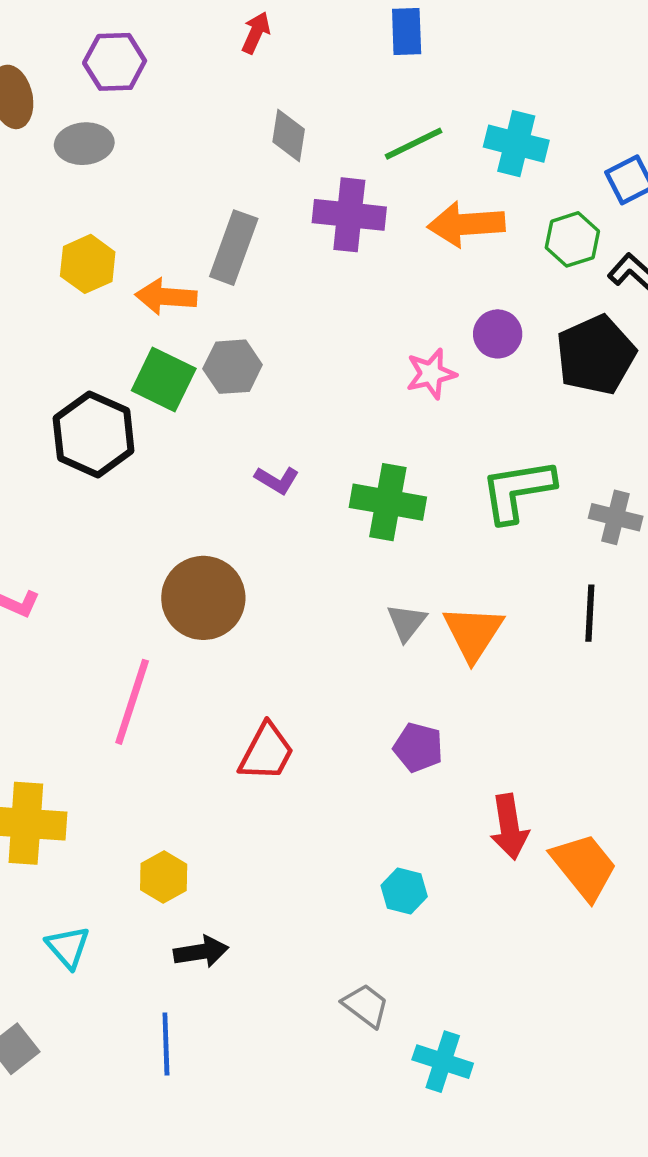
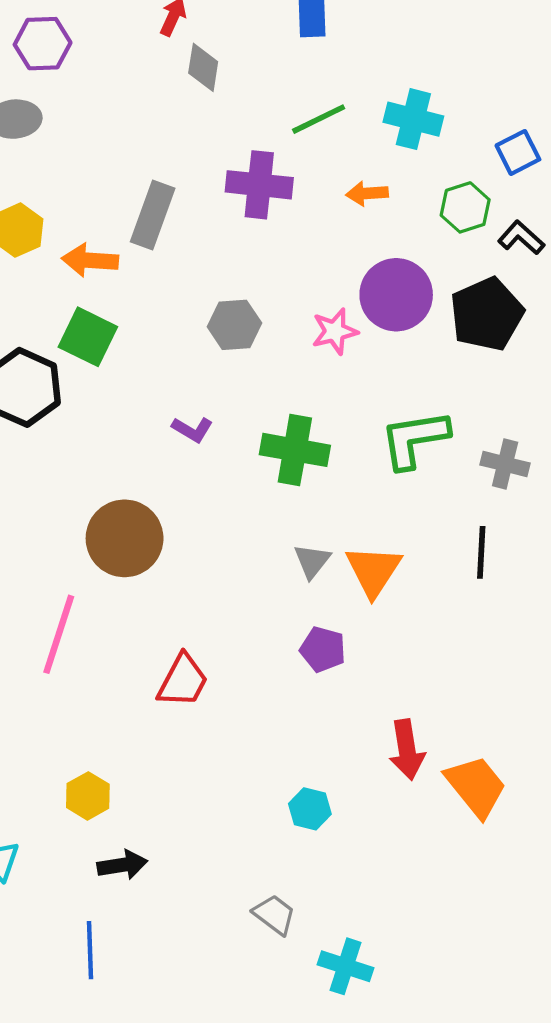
gray diamond: (289, 135) -> (203, 67), moved
orange arrow: (466, 224) -> (367, 193), size x0.6
purple circle: (498, 334) -> (396, 295), size x1.6
gray hexagon: (233, 367) -> (234, 325), moved
purple pentagon: (418, 747) -> (323, 649), moved

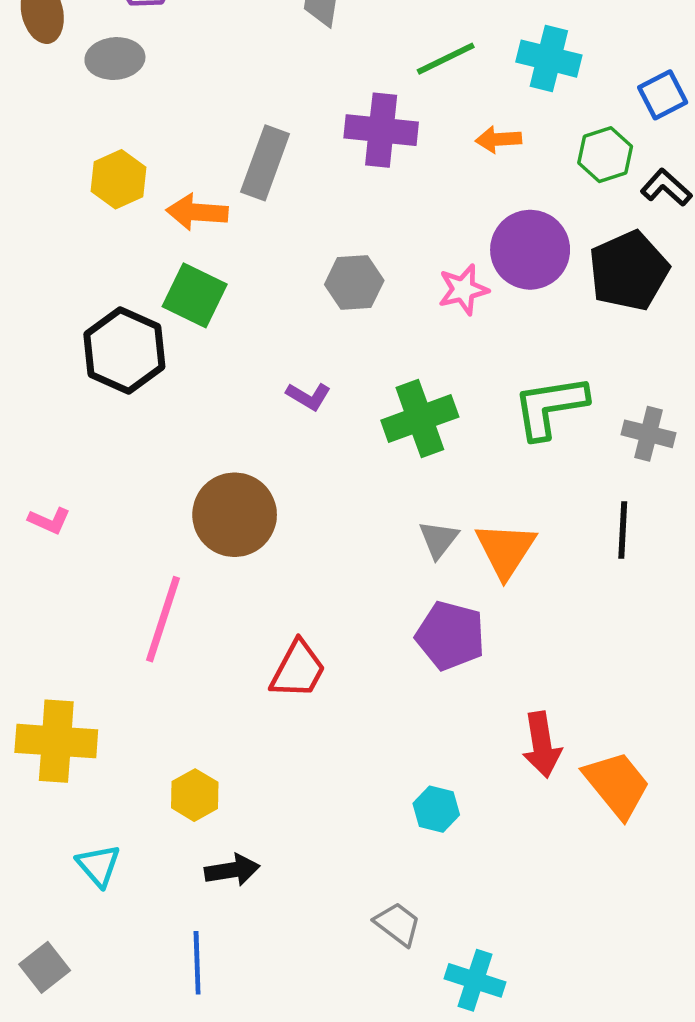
green cross: (295, 450) -> (420, 419), turned -30
purple pentagon: (323, 649) -> (450, 636), size x1.4

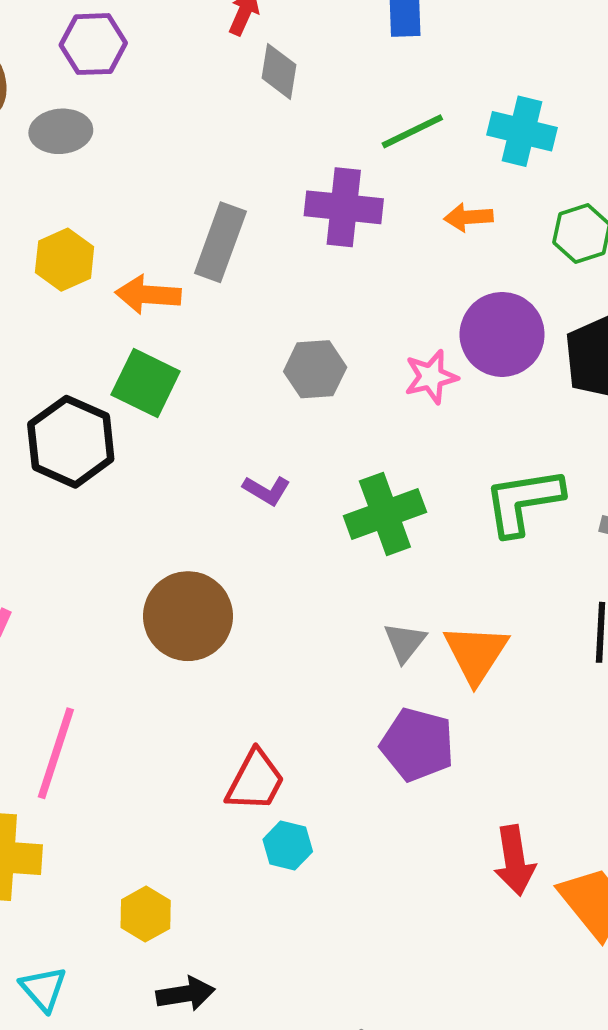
pink line: (163, 619) -> (56, 753), moved
cyan hexagon: (436, 809) -> (288, 845), moved

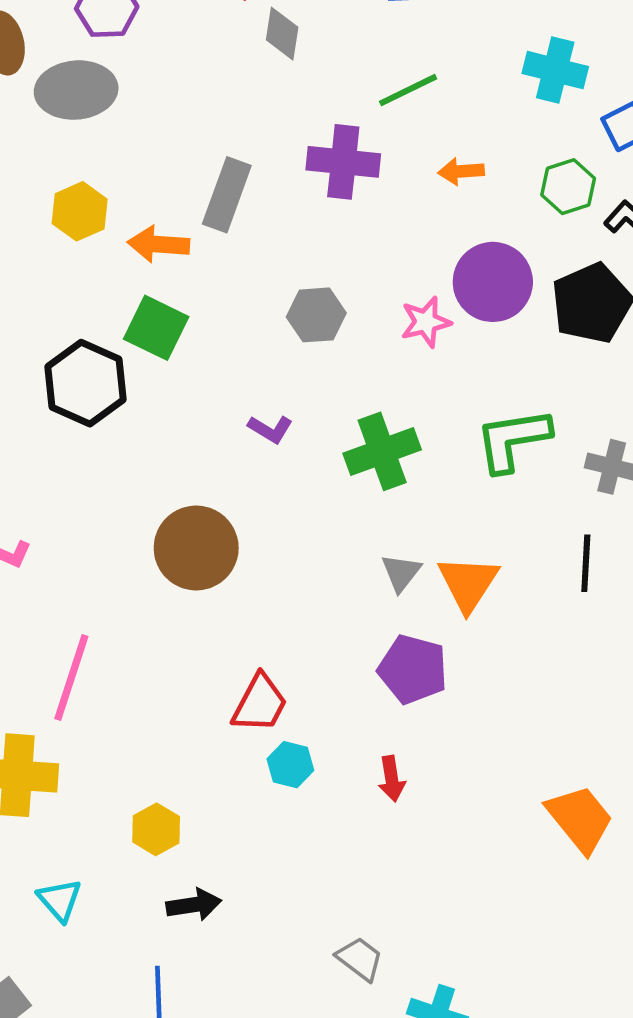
gray ellipse: (61, 131) -> (76, 90), size x1.4
cyan cross: (522, 131) -> (555, 70), moved
red arrow: (515, 860) -> (392, 779), moved, size x0.7

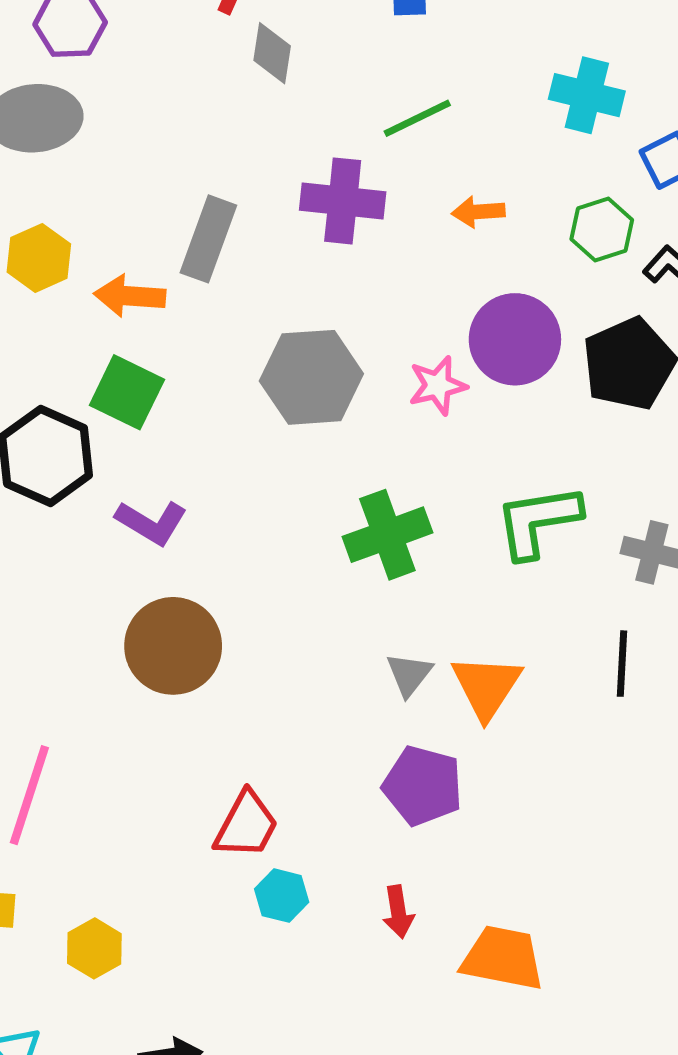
gray hexagon: (316, 315) -> (311, 377), size x1.5
purple L-shape: (270, 429) -> (151, 522), moved, size x1.4
orange trapezoid: (580, 819) -> (503, 958), moved, turned -40
yellow hexagon: (156, 829) -> (94, 948), moved

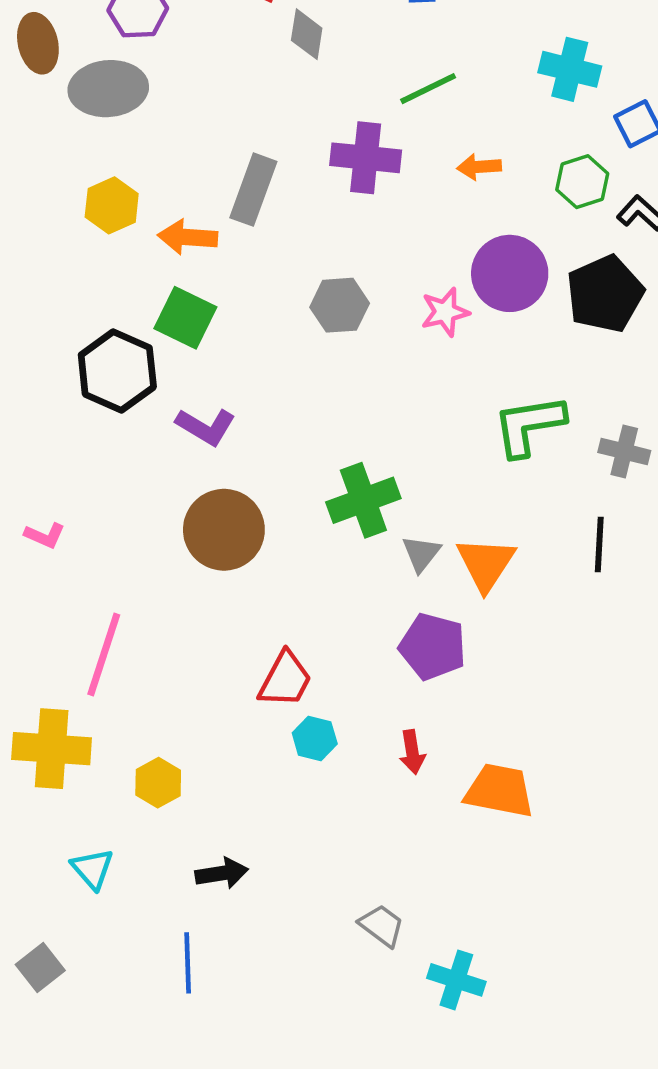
gray hexagon: (311, 377) -> (340, 305), size x0.7
green cross: (387, 535) -> (363, 500), moved

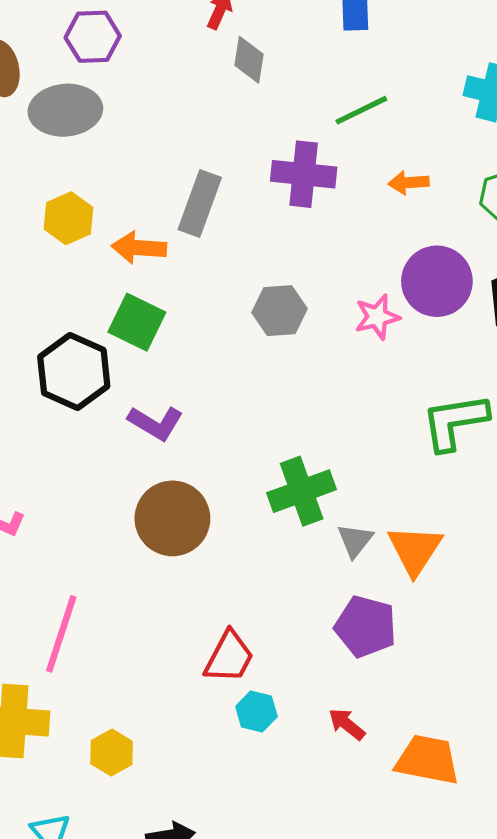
red arrow: (412, 752) -> (347, 724), turned 138

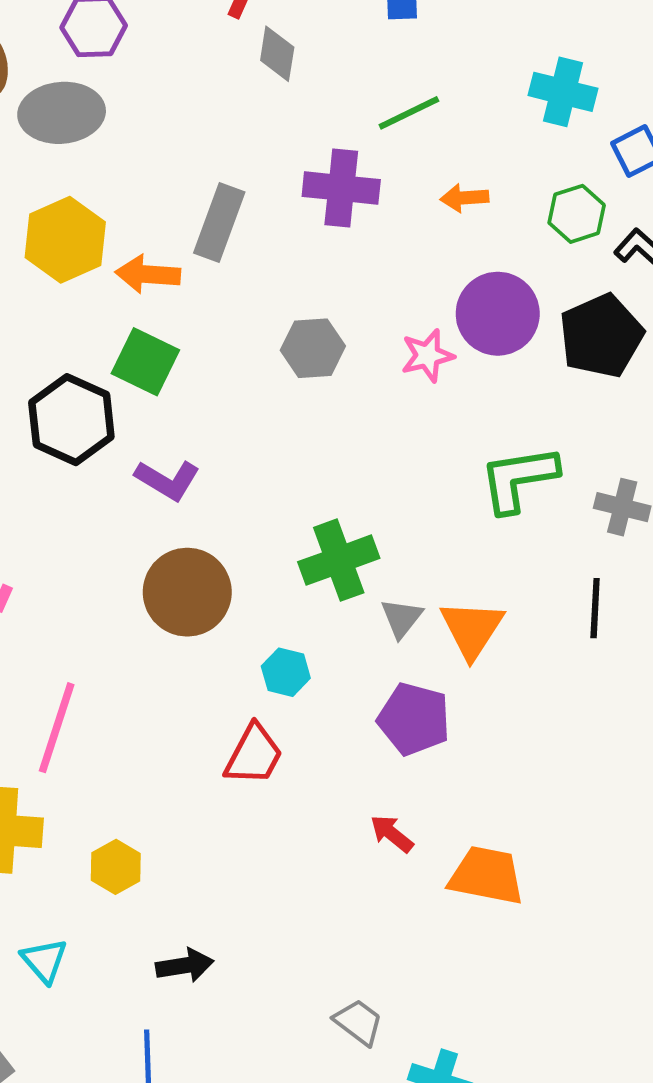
yellow hexagon: (69, 218) -> (65, 240), size x1.4
cyan hexagon: (256, 712) -> (286, 672), moved

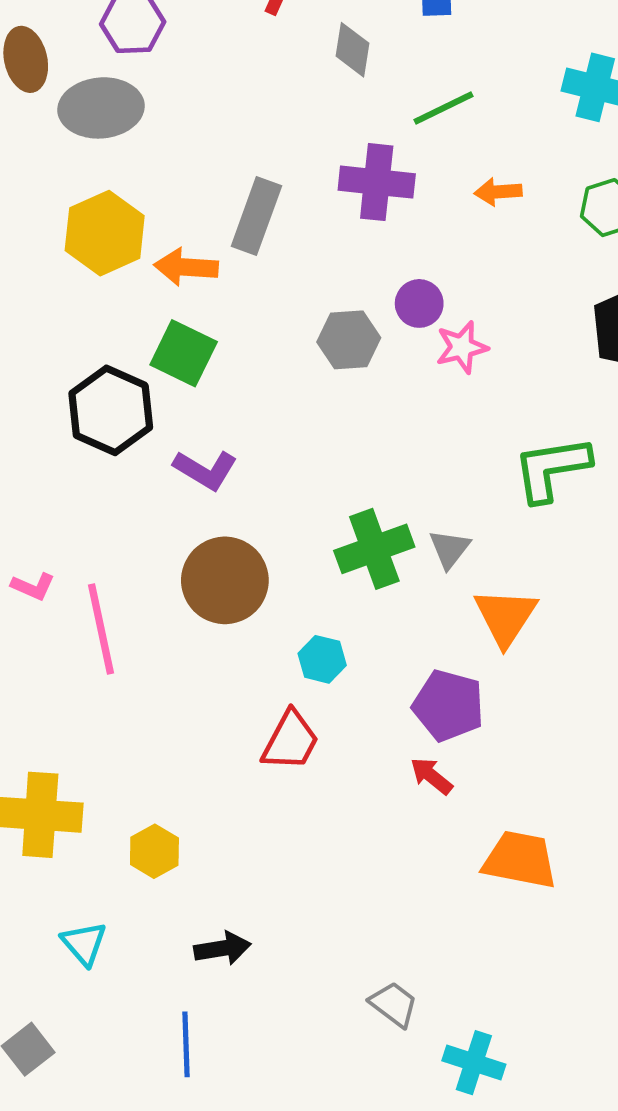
gray diamond: (277, 54) -> (352, 50), moved
purple circle: (498, 314) -> (419, 303), moved, size x0.6
gray triangle: (402, 618) -> (450, 549), moved
pink line: (57, 728) -> (101, 629), moved, turned -30
red arrow: (392, 834) -> (431, 776), moved

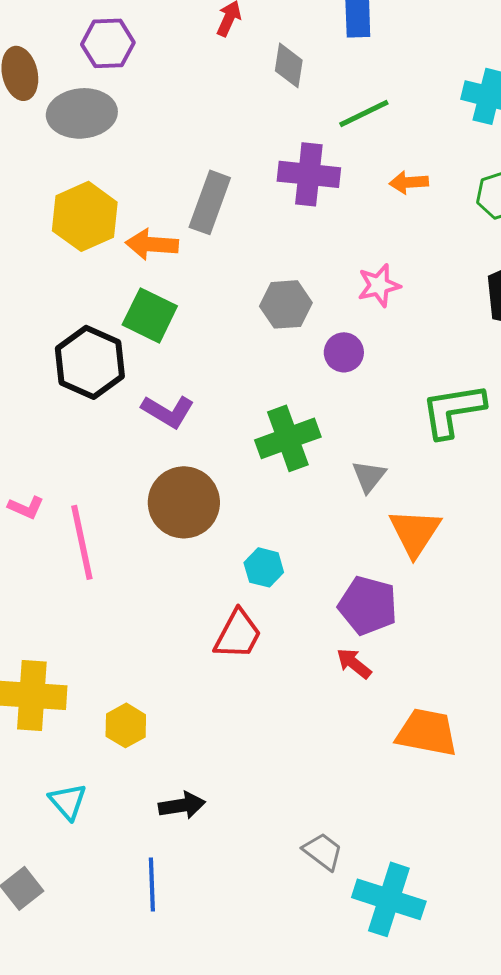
purple circle: (419, 303) -> (344, 352), moved
pink star: (462, 347) -> (379, 285), moved
green cross: (374, 549) -> (288, 438), moved
cyan cross: (474, 1063) -> (389, 899), size x1.4

